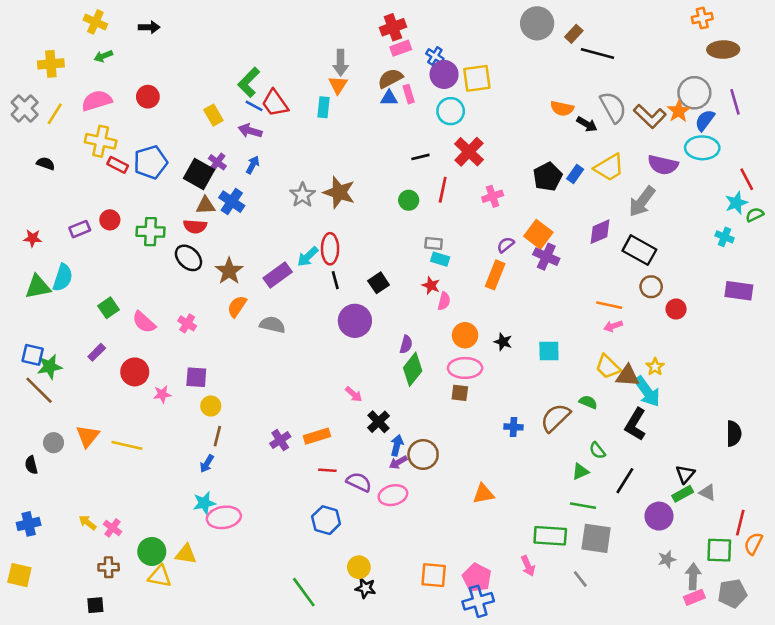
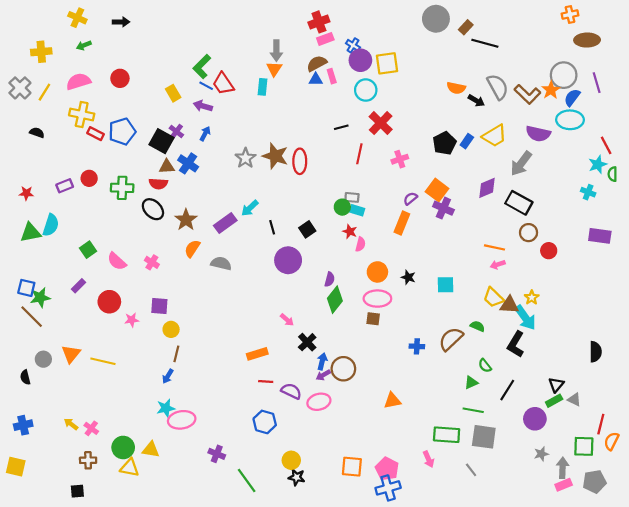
green circle: (409, 200) -> (342, 207), moved
green semicircle: (755, 215) -> (613, 174), turned -64
red ellipse: (330, 249) -> (300, 161), moved
purple cross: (280, 440) -> (217, 454), moved, turned -35

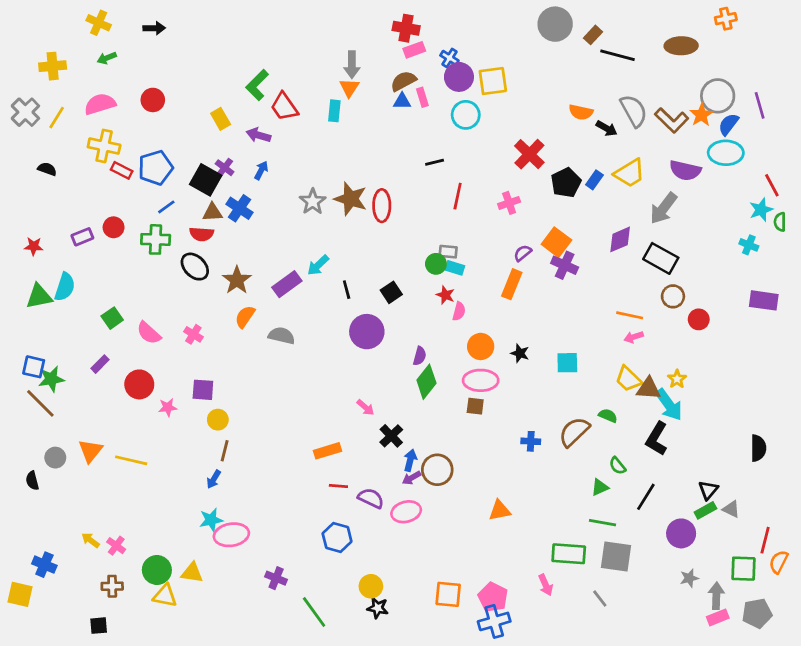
red cross: (319, 22) -> (406, 28), turned 30
brown ellipse: (587, 40) -> (681, 46), moved
blue line: (206, 86) -> (166, 207), moved, turned -64
red cross: (381, 123) -> (529, 154), moved
blue cross: (23, 425) -> (44, 565), moved, turned 36

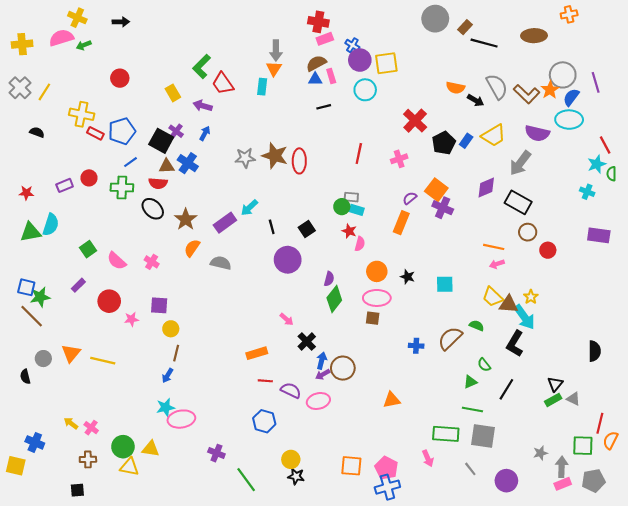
yellow cross: (53, 66) -> (22, 44), moved
pink semicircle: (100, 104) -> (61, 38), moved
black line: (435, 162) -> (324, 107), moved
gray star: (313, 202) -> (245, 158), turned 30
purple circle: (681, 533) -> (506, 481), moved

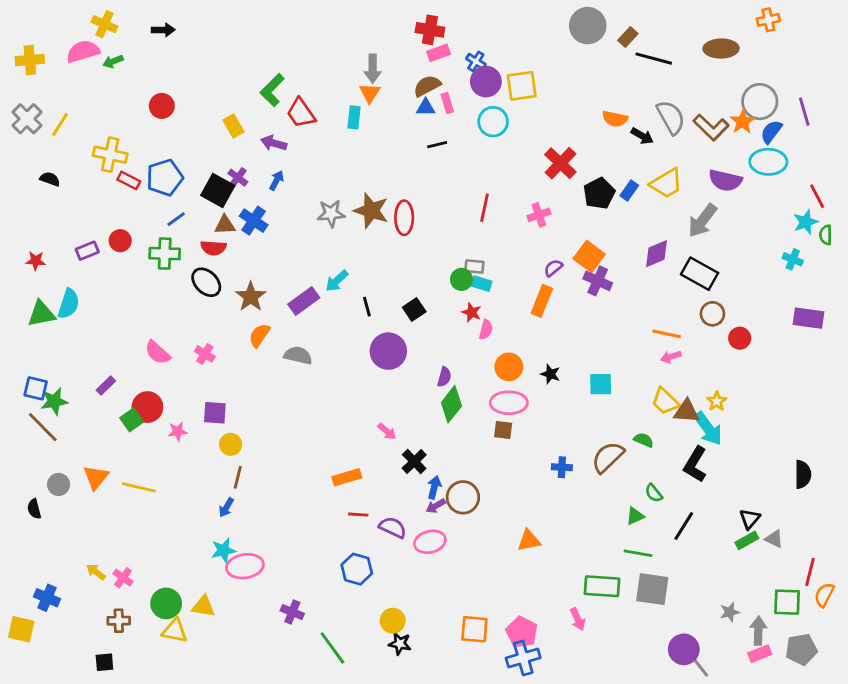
green square: (88, 249) -> (132, 420), moved
gray line: (470, 469) -> (701, 668), moved

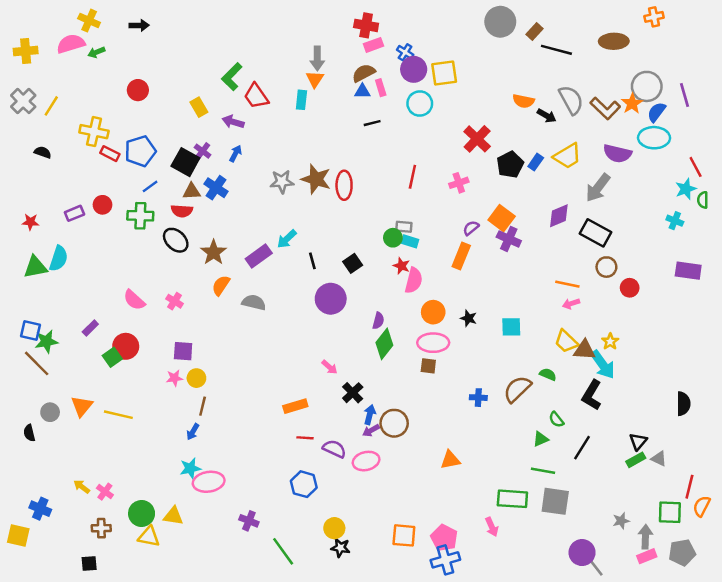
pink semicircle: (486, 330) -> (414, 280), size x1.5
pink star: (178, 431) -> (174, 378), moved

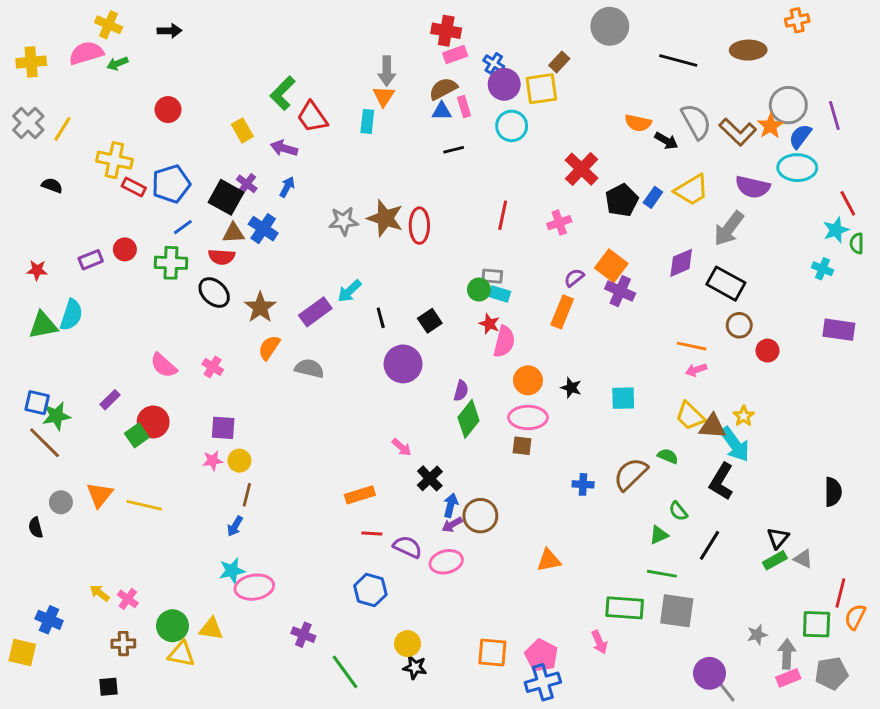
brown rectangle: (534, 32) -> (559, 62), moved

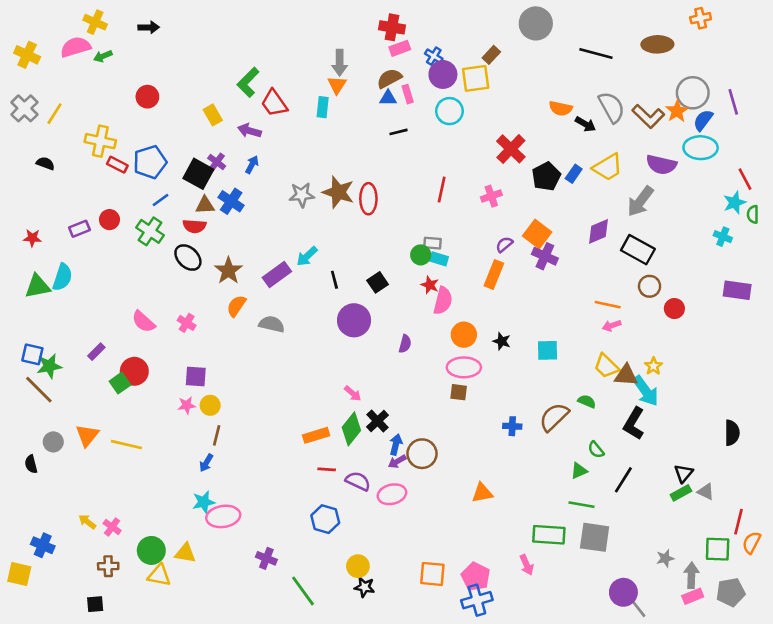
yellow cross: (31, 62) -> (27, 55), turned 30
green cross: (171, 263) -> (150, 231), turned 32
green diamond: (468, 419) -> (351, 429), moved

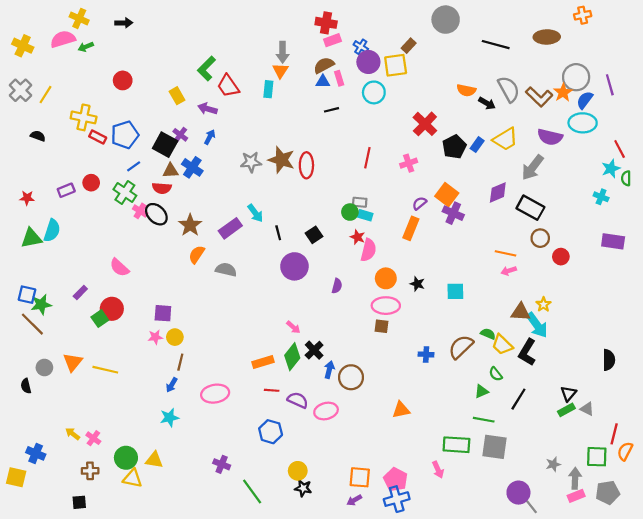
cyan arrow: (307, 256) -> (255, 213), turned -84
pink cross: (187, 323) -> (140, 211), moved
yellow trapezoid: (606, 366) -> (502, 345), moved
purple arrow: (397, 462) -> (354, 500), moved
pink ellipse: (223, 516) -> (215, 394), moved

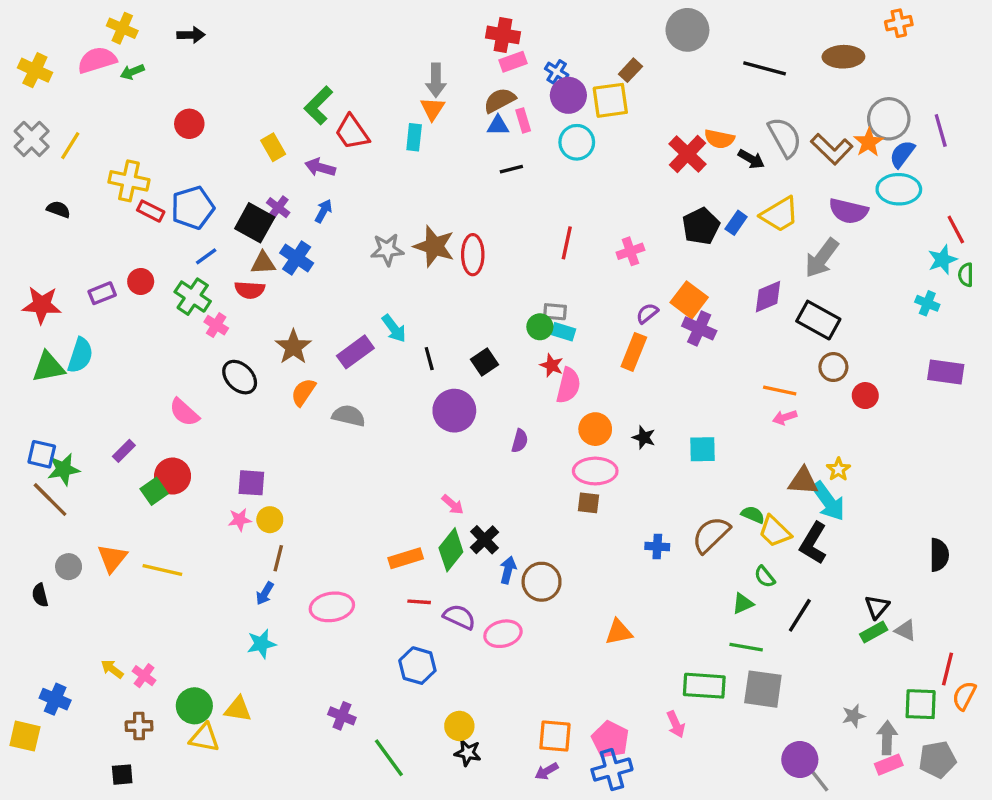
red cross: (425, 124) -> (687, 154), moved
red star: (27, 198) -> (42, 305), size x1.6
black ellipse: (156, 214) -> (240, 377), moved

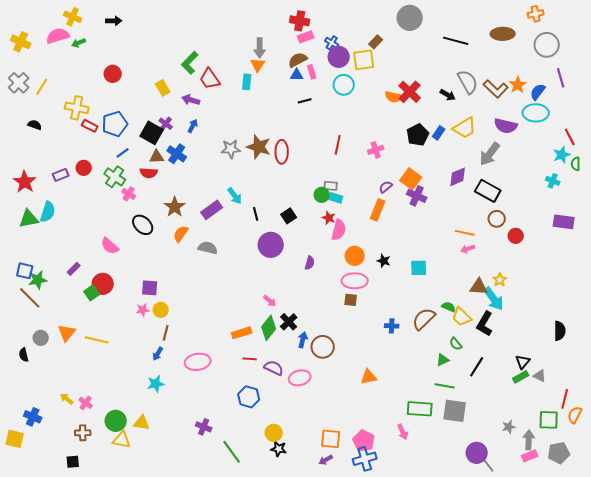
gray circle: (889, 119) -> (547, 45), moved
orange semicircle: (719, 139) -> (394, 97), moved
red star: (42, 305) -> (25, 182), turned 30

